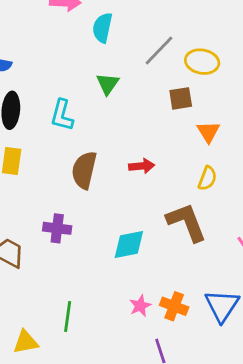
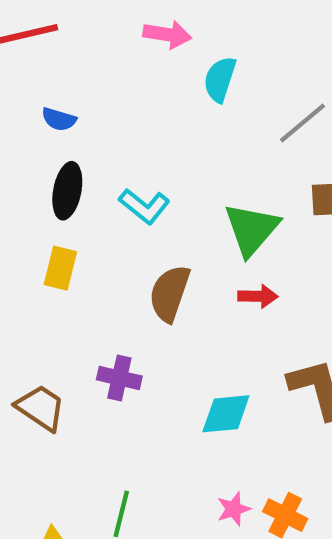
green triangle: (108, 84) -> (252, 229), moved, size x1.6
cyan L-shape: (62, 115) -> (144, 206), turned -72

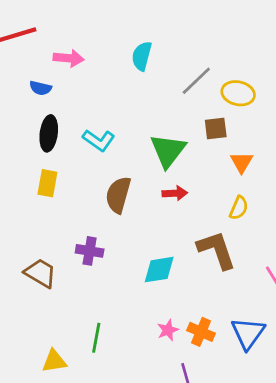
pink arrow: (167, 34) -> (69, 58), moved

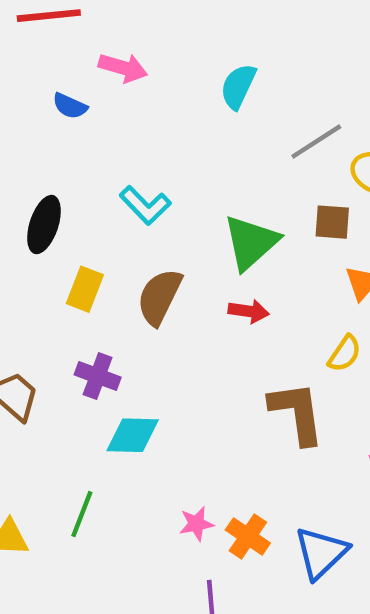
black ellipse: (49, 133) -> (44, 225), moved
yellow rectangle: (47, 183) -> (85, 289), moved
cyan diamond: (159, 270) -> (133, 435), moved

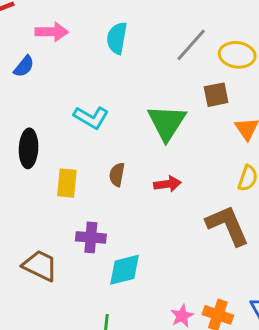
cyan semicircle: (238, 86) -> (117, 38), moved
blue semicircle: (70, 106) -> (24, 66), turned -60
brown semicircle: (159, 297) -> (117, 175), size x0.6
red arrow: (249, 311) -> (167, 184), moved

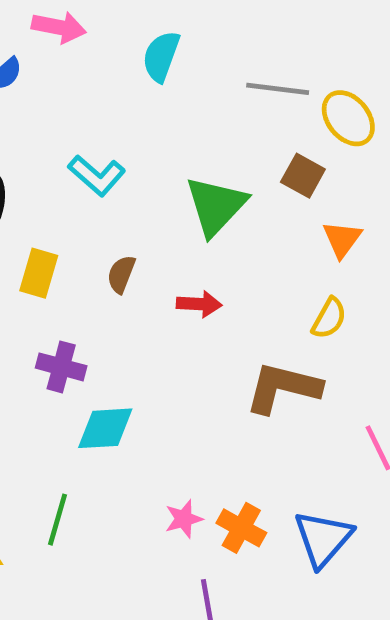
gray line: (191, 45) -> (278, 89), turned 45
yellow ellipse: (237, 55) -> (348, 118), turned 32
brown square: (216, 95) -> (303, 176), turned 30
brown L-shape: (227, 225) -> (283, 388), turned -63

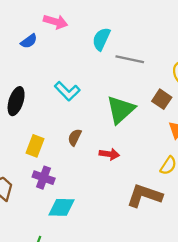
gray line: (278, 89) -> (130, 59), moved
yellow rectangle: (39, 273) -> (35, 146), moved

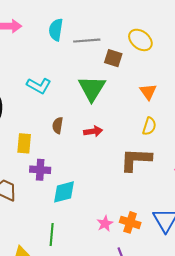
brown square: (162, 99) -> (113, 58), moved

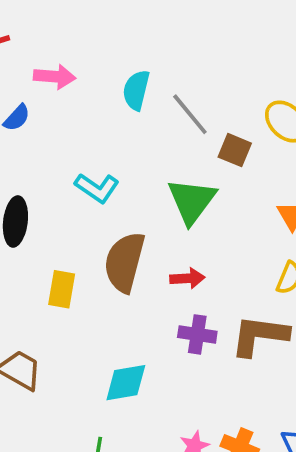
gray line: (87, 41) -> (190, 114), turned 50
brown semicircle: (58, 125) -> (125, 262), size x2.0
purple cross: (40, 170) -> (197, 334), moved

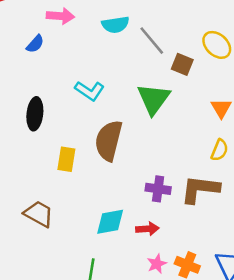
cyan semicircle: (136, 90) -> (115, 25), turned -112
red arrow: (187, 278) -> (147, 229), moved

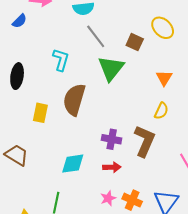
gray line: (152, 41) -> (96, 36), moved
cyan L-shape: (90, 91) -> (61, 60), turned -110
brown L-shape: (200, 189) -> (145, 141), turned 104
red arrow: (147, 229) -> (112, 167), moved

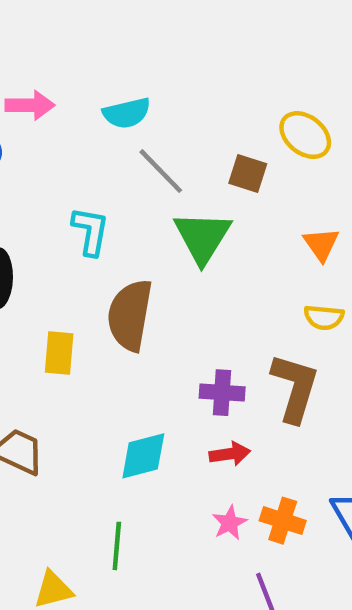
yellow semicircle: (161, 111) -> (324, 317), turned 78

